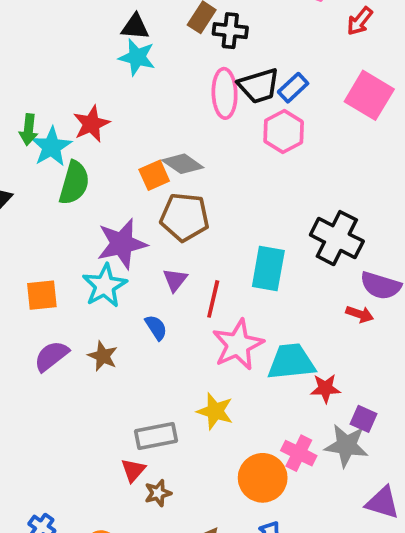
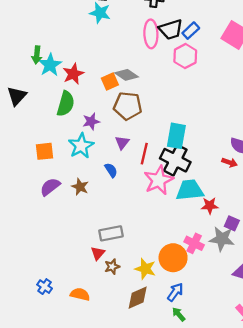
red star: (91, 124) -> (73, 74), moved
green semicircle: (74, 183) -> (66, 104), moved
black cross: (337, 238) -> (175, 160), moved
purple star: (122, 244) -> (91, 121), size x0.6
yellow star: (215, 411) -> (145, 269), moved

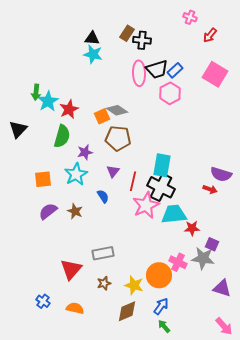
red triangle: (98, 253) -> (71, 269), moved, size x1.6

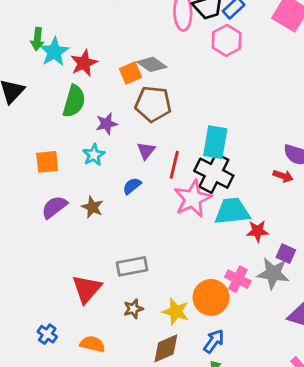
cyan star: (76, 174) -> (94, 155), size x0.7
blue semicircle: (103, 196) -> (132, 186), turned -96

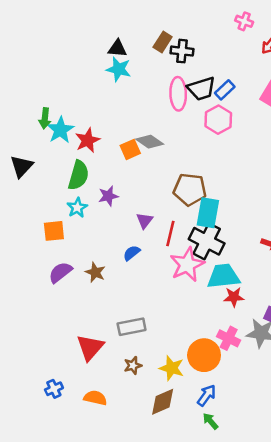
brown pentagon: (153, 104) -> (190, 190), moved
cyan star: (94, 155) -> (77, 208), moved
red star: (258, 231) -> (234, 297), moved
blue cross: (47, 334) -> (54, 389), turned 30

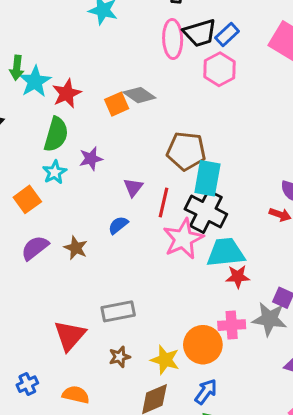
orange square: (54, 231) -> (27, 199), turned -30
pink cross: (229, 338) -> (232, 325), turned -30

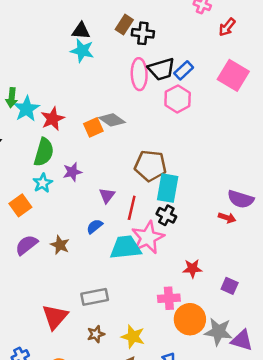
black cross: (206, 212) -> (166, 215), size x0.6
cyan trapezoid: (226, 252) -> (126, 247), moved
gray star: (269, 319) -> (218, 332), moved
pink cross: (232, 325) -> (169, 298), moved
orange circle: (203, 345) -> (190, 319), moved

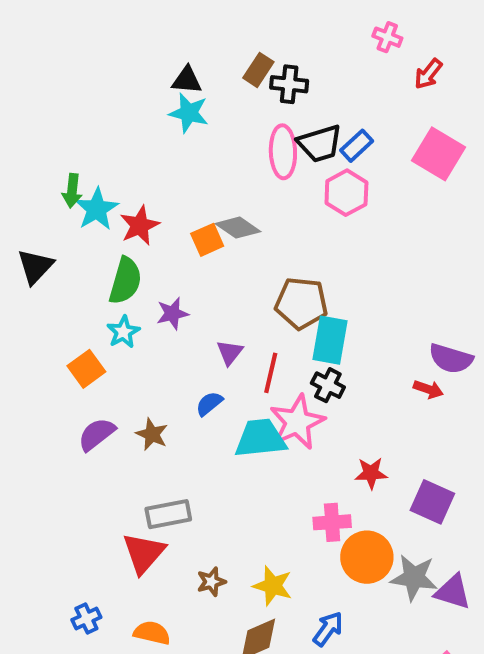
purple square: (230, 286) -> (432, 502), size x1.5
gray rectangle: (95, 297) -> (168, 514), moved

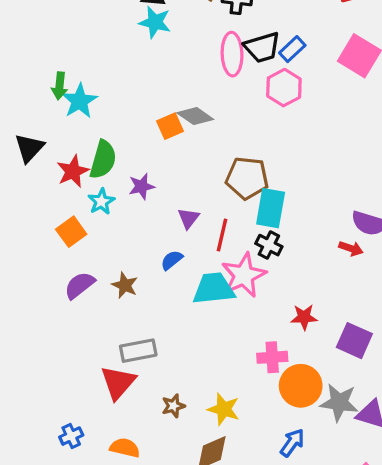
red star: (140, 225) -> (73, 171), moved
blue arrow: (328, 629) -> (292, 443), moved

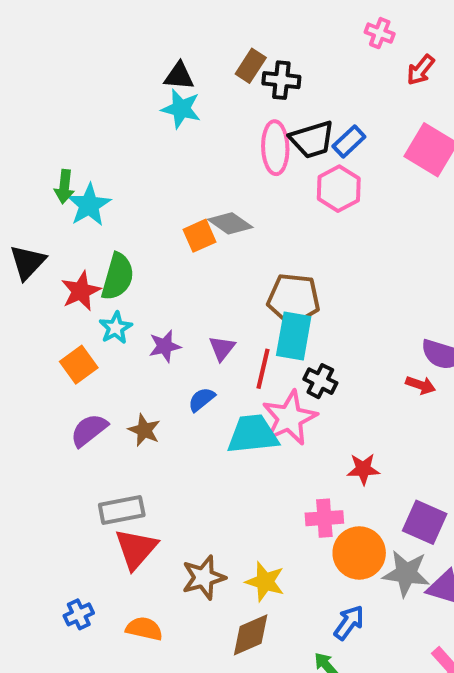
purple star: (142, 186) -> (165, 346), moved
cyan rectangle: (271, 208) -> (294, 336), moved
purple square: (354, 341) -> (425, 522), moved
gray rectangle: (138, 351) -> (122, 510), moved
brown star: (173, 406) -> (204, 578), size x1.5

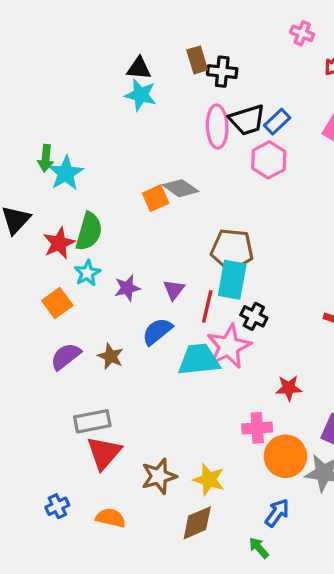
brown rectangle: (251, 66) -> (197, 60), turned -50
blue semicircle: (202, 399) -> (157, 331), size x1.4

